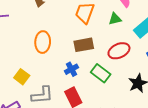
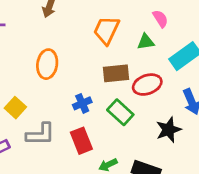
brown rectangle: (84, 45) -> (116, 73), moved

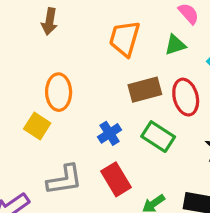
red ellipse: (147, 85) -> (186, 97), turned -76
yellow square: (15, 108) -> (37, 126), moved

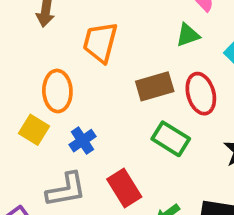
orange trapezoid: (125, 39) -> (100, 42), moved
blue cross: (110, 133) -> (83, 141), moved

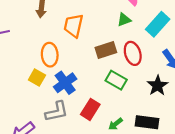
blue cross: (83, 141) -> (65, 83), size x1.5
red rectangle: (124, 188) -> (90, 109), turned 66

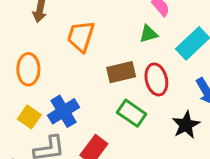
orange ellipse: (50, 55) -> (28, 69), moved
yellow square: (37, 77) -> (29, 117), moved

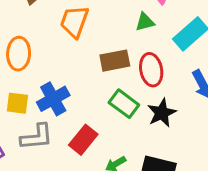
yellow square: (29, 117) -> (17, 103), turned -30
black star: (186, 125) -> (162, 113), moved

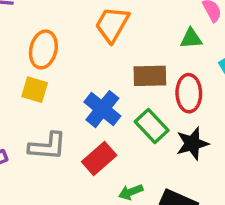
blue cross: (53, 99) -> (102, 109), moved, turned -32
yellow square: (17, 103) -> (35, 90), moved

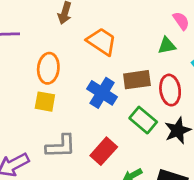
orange trapezoid: (112, 24) -> (102, 42), turned 100
blue cross: (102, 109) -> (102, 93), moved

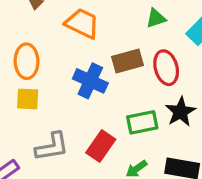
green rectangle: (143, 120) -> (142, 122), moved, turned -44

